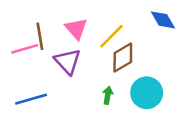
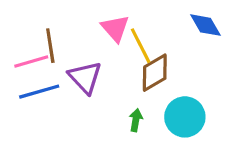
pink triangle: (76, 29) -> (115, 28), moved
yellow line: (111, 36) -> (141, 46), turned -72
blue line: (31, 99) -> (39, 92), moved

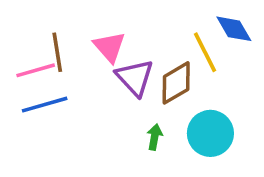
pink triangle: (115, 28) -> (109, 47), moved
yellow line: (141, 46) -> (205, 52), moved
purple triangle: (85, 77) -> (135, 78), moved

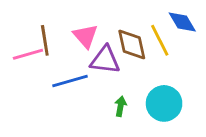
purple triangle: (135, 78) -> (105, 60), turned -40
brown diamond: (176, 83) -> (132, 45), moved, turned -72
blue line: (45, 105) -> (70, 81), moved

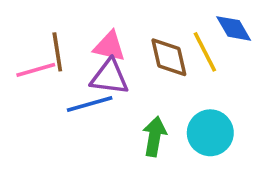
pink triangle: (85, 36) -> (110, 46), turned -36
purple triangle: (105, 60) -> (110, 77), moved
green arrow: (121, 106) -> (154, 136), size x1.5

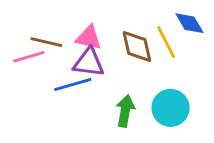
brown line: (57, 52) -> (46, 42), turned -68

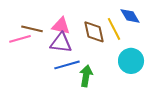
blue line: (73, 84) -> (67, 65), moved
cyan circle: (171, 108) -> (131, 61), moved

